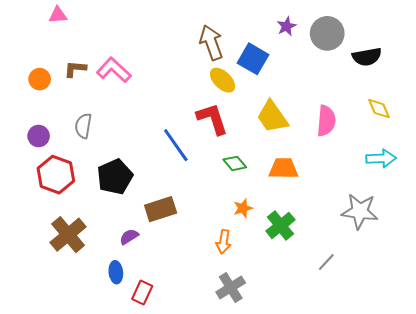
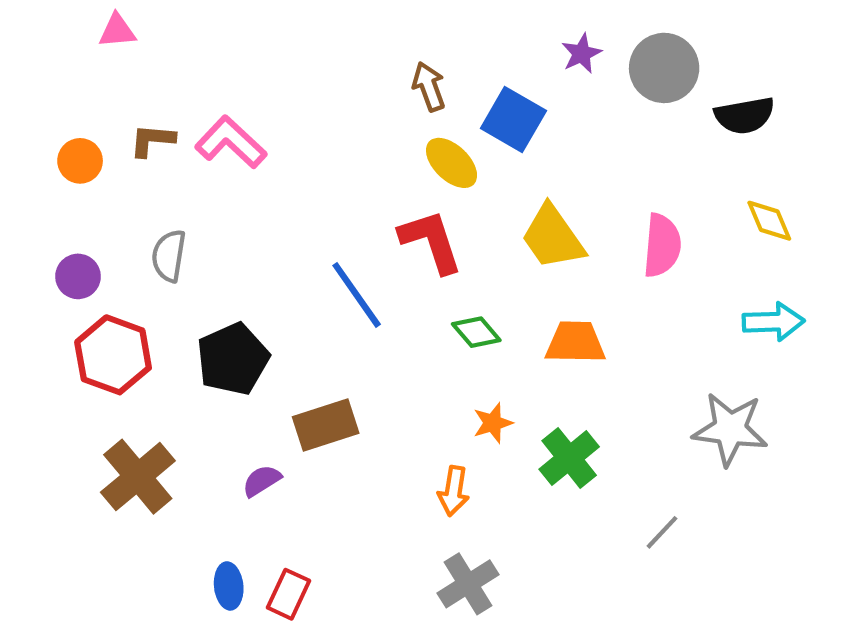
brown arrow: (211, 43) -> (429, 87), size x0.7
blue ellipse: (116, 272) -> (229, 586), moved

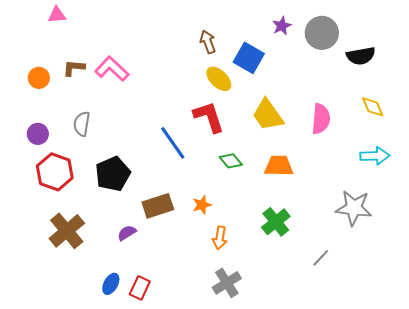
orange star: (493, 423) -> (202, 205), moved
blue ellipse: (229, 586) -> (111, 284), turned 35

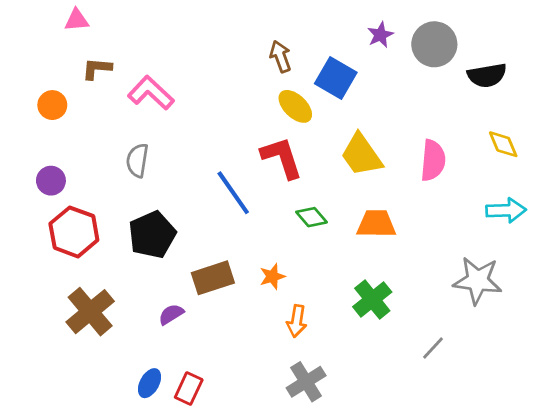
brown L-shape: (74, 68) -> (97, 69), moved
gray semicircle: (82, 124) -> (137, 160), moved

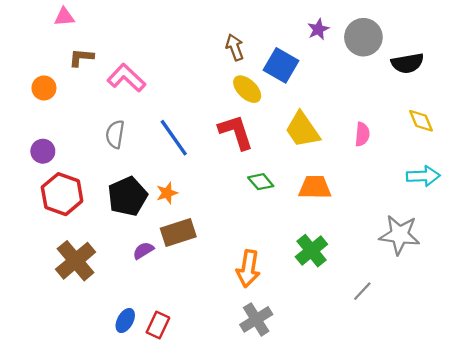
pink semicircle: (433, 160) -> (362, 134), size x0.7
blue line: (233, 193) -> (174, 138), moved
orange star: (272, 276) -> (167, 193), moved
purple semicircle: (171, 314) -> (143, 251), moved
orange arrow: (297, 321) -> (248, 269), size x1.4

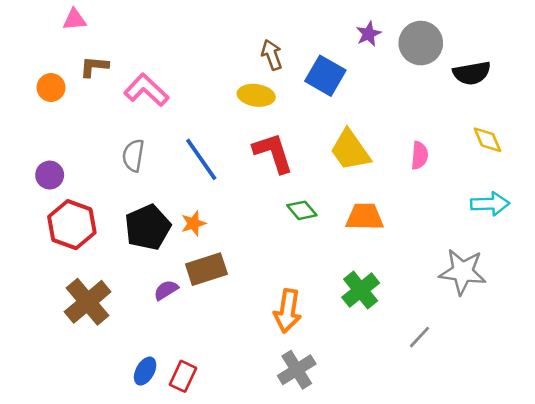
orange circle: (44, 88) -> (51, 87), moved
yellow ellipse: (247, 89) -> (256, 95), moved, turned -36

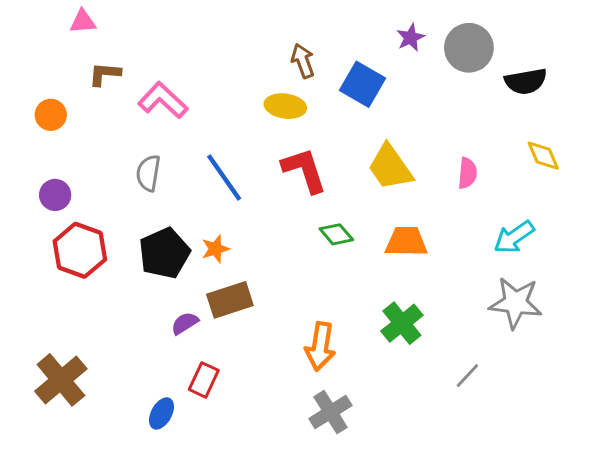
orange circle: (51, 87) -> (51, 115), moved
cyan arrow: (490, 204) -> (514, 237), moved, turned 147
brown cross: (88, 302) -> (61, 380), moved
red rectangle: (183, 376) -> (204, 380), moved

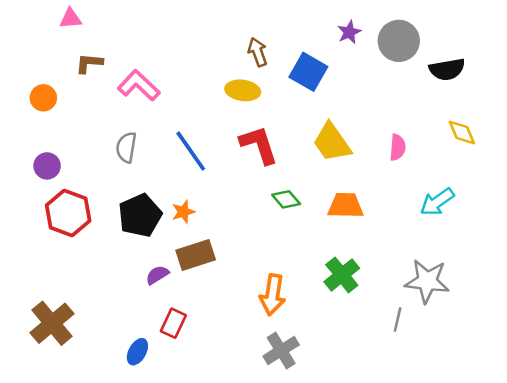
gray star: (516, 303) -> (427, 281), moved
gray line: (467, 376) -> (398, 320), turned -30

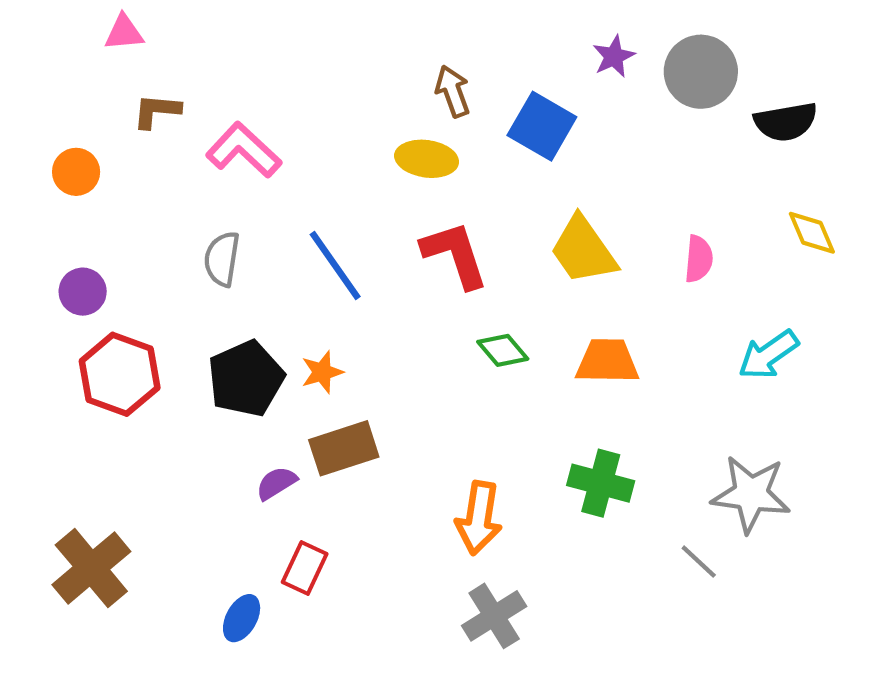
green cross: (342, 275) -> (601, 483), turned -36
gray line: (398, 320) -> (699, 562), turned -60

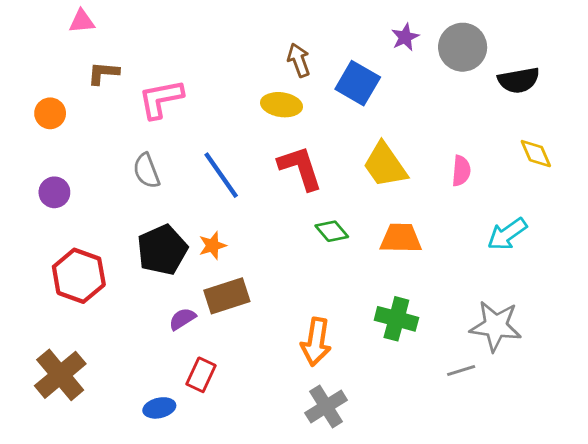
pink L-shape: (244, 150) -> (161, 99), turned -54
gray semicircle: (222, 259) -> (146, 171), turned -30
red hexagon: (120, 374) -> (79, 276), moved
gray line: (699, 562) -> (461, 371), turned -60
blue ellipse: (242, 618) -> (159, 408), turned 48

